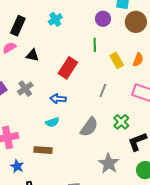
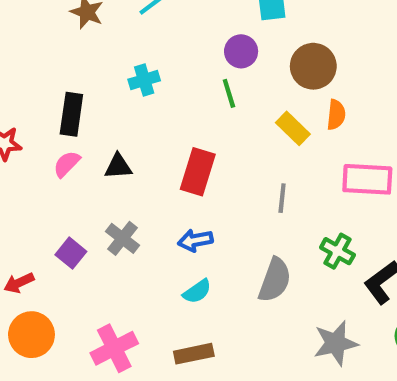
cyan cross: (55, 19) -> (144, 80), turned 32
brown circle: (136, 22) -> (313, 66), moved
green line: (95, 45) -> (229, 93), moved
gray star: (109, 163) -> (336, 343), turned -30

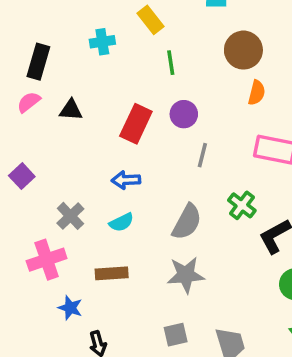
purple circle: (241, 51) -> (184, 114), moved
yellow rectangle: (293, 128) -> (150, 20), moved
gray cross: (122, 238) -> (70, 216), moved
gray star: (336, 343) -> (186, 275), moved

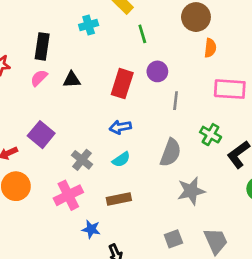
purple square: (22, 176) -> (41, 135), size x1.4
gray star: (186, 275) -> (191, 191), moved

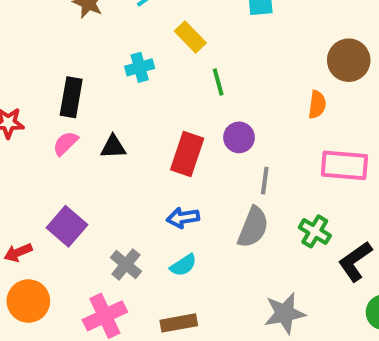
brown circle: (196, 17) -> (349, 60), moved
gray semicircle: (171, 153) -> (253, 227), moved

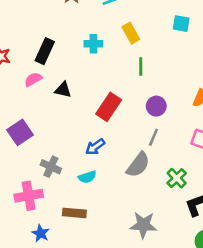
purple circle: (239, 137) -> (156, 106), moved
blue arrow: (183, 218) -> (95, 147), turned -42
gray cross: (126, 264) -> (51, 167), turned -30

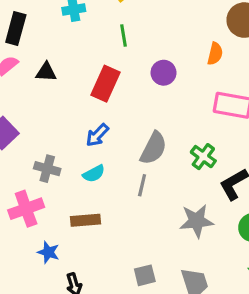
green line: (141, 66) -> (124, 35), moved
gray line: (153, 137) -> (142, 185), moved
gray star: (143, 225) -> (197, 221), moved

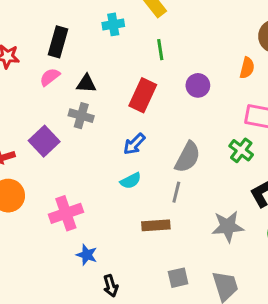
green cross: (203, 157) -> (241, 150), moved
gray cross: (47, 169) -> (81, 116), moved
brown rectangle: (86, 220) -> (156, 225), moved

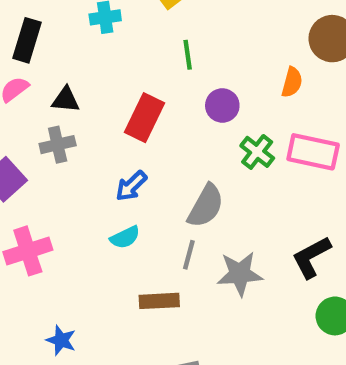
green line: (160, 50) -> (188, 55), moved
gray cross: (81, 116) -> (58, 145), turned -30
green cross: (241, 150) -> (257, 152), moved
pink cross: (66, 213) -> (28, 251), moved
gray star: (228, 227) -> (240, 274), moved

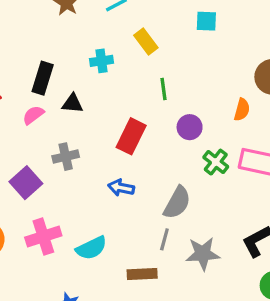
black triangle: (66, 100) -> (72, 103), moved
blue arrow: (131, 186) -> (121, 188), turned 55
cyan semicircle: (125, 237) -> (91, 248), moved, size x1.4

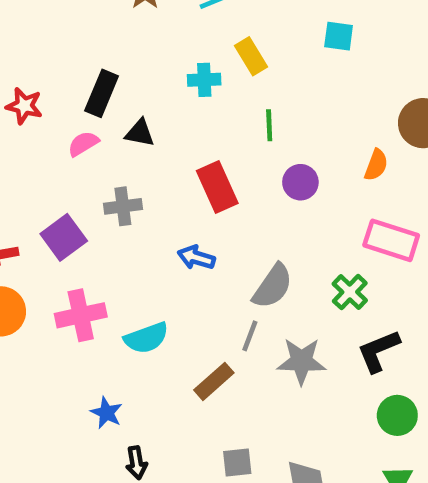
cyan cross: (102, 61) -> (204, 80), moved
red rectangle: (131, 136) -> (217, 187), turned -56
green cross: (216, 162) -> (350, 292), moved
brown rectangle: (142, 274) -> (214, 381), turned -44

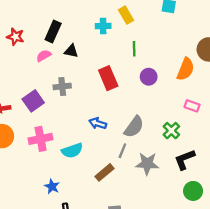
orange semicircle: (376, 165) -> (186, 69), size x1.5
pink rectangle: (391, 240) -> (192, 106), size x0.6
blue arrow: (196, 258) -> (98, 123), moved

